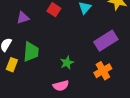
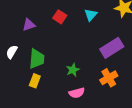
yellow rectangle: (12, 65) -> (35, 81), moved
pink semicircle: (61, 86) -> (77, 93), moved

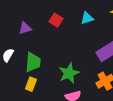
cyan triangle: (91, 15) -> (87, 18), turned 32
green star: (73, 70) -> (69, 73), size x1.5

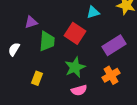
red square: (56, 20) -> (75, 33), moved, size x1.5
green trapezoid: (33, 62) -> (47, 41), moved

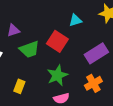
green trapezoid: (47, 41) -> (29, 49), turned 65

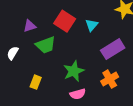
cyan triangle: (75, 20) -> (92, 25), moved, turned -32
red square: (57, 41) -> (65, 21), moved

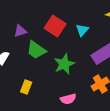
green trapezoid: (46, 45) -> (36, 50), turned 55
green star: (74, 71) -> (64, 64), moved

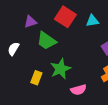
cyan triangle: (82, 30) -> (92, 21), turned 40
green star: (64, 64) -> (60, 69), moved

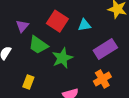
purple triangle: (30, 22) -> (22, 26), turned -32
green star: (60, 69) -> (62, 58), moved

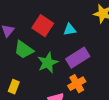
purple rectangle: (105, 49) -> (78, 58), moved
orange cross: (102, 79) -> (77, 84), moved

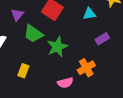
cyan triangle: (70, 30) -> (89, 14), moved
purple rectangle: (78, 58) -> (102, 39), moved, size x0.6

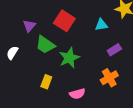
orange cross: (86, 68) -> (109, 78), moved
yellow rectangle: (23, 71) -> (46, 82), moved

